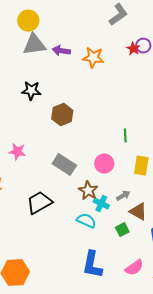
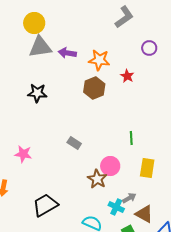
red star: (133, 49) -> (127, 76), moved
brown hexagon: (62, 115) -> (94, 88), moved
gray rectangle: (64, 165) -> (74, 143), moved, size x0.6
brown star: (88, 191) -> (97, 179), moved
cyan cross: (101, 204) -> (116, 207), moved

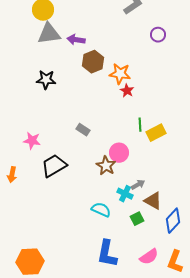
orange star: (99, 60) -> (120, 74), moved
red star: (127, 76) -> (127, 91), moved
brown hexagon: (94, 88) -> (93, 62), moved
yellow rectangle: (147, 168) -> (156, 133), moved, turned 54
black trapezoid: (45, 205) -> (54, 166), moved

